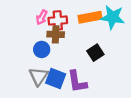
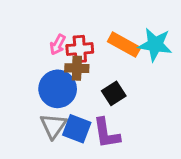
orange rectangle: (90, 17) -> (124, 45), turned 40
blue circle: (42, 49) -> (58, 89), size x1.6
black square: (95, 53) -> (114, 93), moved

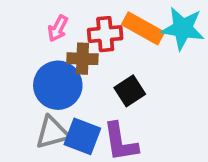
red cross: (80, 49) -> (105, 34), moved
gray triangle: (53, 126) -> (52, 133), turned 40

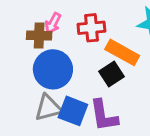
orange rectangle: (143, 28) -> (122, 52), moved
brown cross: (82, 59) -> (39, 36), moved

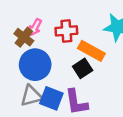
brown cross: (39, 36) -> (24, 37), turned 36

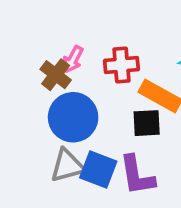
black square: (83, 68) -> (147, 123), turned 30

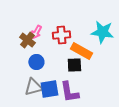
blue circle: (73, 117) -> (36, 62), size x0.6
blue square: (98, 170) -> (49, 89), turned -30

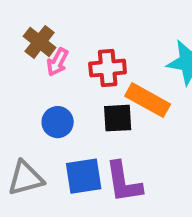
brown cross: (27, 40) -> (40, 42), moved
black square: (74, 65) -> (118, 118), moved
gray triangle: (33, 87) -> (26, 178), moved

